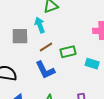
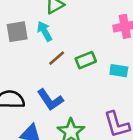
gray square: (20, 36) -> (17, 32), moved
blue L-shape: (45, 70) -> (50, 100), moved

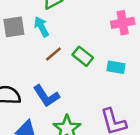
green rectangle: (86, 60) -> (83, 56), turned 60

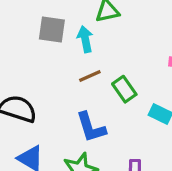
blue L-shape: (46, 96) -> (91, 127), moved

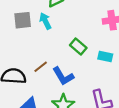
brown line: (90, 76) -> (41, 67), moved

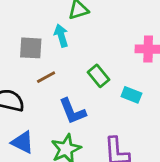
gray square: (23, 20) -> (31, 48), moved
brown line: (41, 67) -> (46, 77), moved

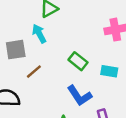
blue L-shape: (72, 111) -> (80, 96), moved

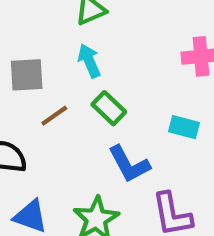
cyan arrow: (39, 34) -> (89, 61), moved
green rectangle: (78, 61) -> (109, 108), moved

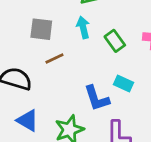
green rectangle: (109, 108) -> (115, 41), moved
cyan rectangle: (184, 127) -> (123, 84), moved

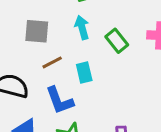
cyan rectangle: (123, 84) -> (84, 73), moved, turned 54
blue L-shape: (97, 98) -> (59, 100), moved

